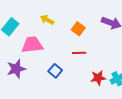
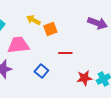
orange square: (78, 29) -> (50, 29), moved, turned 32

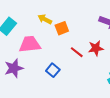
red line: (65, 53) -> (77, 52), turned 40
red star: (84, 78) -> (96, 48), moved

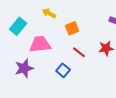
yellow arrow: (45, 19) -> (49, 13), moved
red line: (77, 52) -> (79, 52), moved

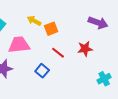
yellow arrow: (49, 13) -> (34, 21), moved

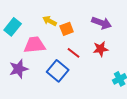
purple arrow: (98, 23) -> (102, 23), moved
blue square: (42, 71) -> (58, 71), size x1.5

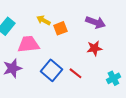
red line: (74, 53) -> (75, 73), moved

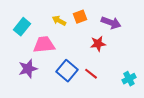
orange square: (60, 28) -> (80, 17), moved
red star: (94, 48) -> (98, 44), moved

